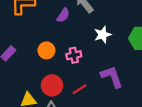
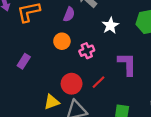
orange circle: (46, 50) -> (62, 41), moved
purple L-shape: (112, 77) -> (127, 64), turned 30

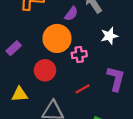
orange circle: (62, 41) -> (57, 38), size x1.6
red circle: (72, 84) -> (45, 70), moved
yellow triangle: (52, 102) -> (20, 94), moved

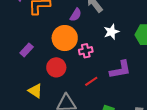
purple L-shape: (116, 79) -> (120, 70), turned 70
yellow triangle: (20, 94) -> (35, 91), turned 42

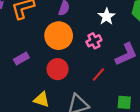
purple rectangle: (27, 50) -> (21, 59), turned 32
pink cross: (86, 51) -> (94, 41), moved

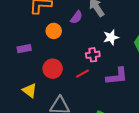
orange circle: (59, 36) -> (54, 31), moved, size x0.6
red line: (98, 75) -> (83, 74), moved

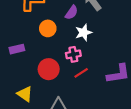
white star: (111, 37) -> (84, 33), moved
pink cross: (93, 55) -> (73, 54), moved

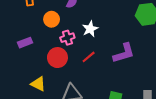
white star: (84, 33) -> (90, 29), moved
pink cross: (73, 54) -> (67, 38), moved

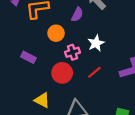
purple rectangle: (25, 43) -> (28, 57), turned 48

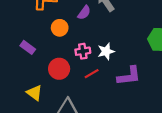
white star: (96, 43) -> (106, 51), moved
pink cross: (73, 52) -> (83, 51), moved

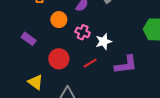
pink cross: (83, 51) -> (83, 32), moved, turned 32

